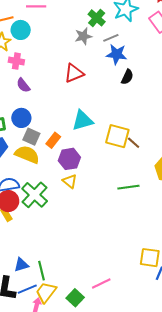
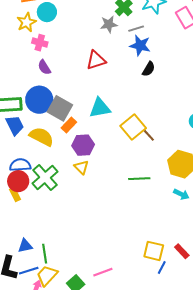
blue circle: (21, 118) -> (39, 100), size x1.4
yellow square: (117, 136) -> (133, 127), turned 30
gray square: (31, 137) -> (60, 108), moved, size x1.4

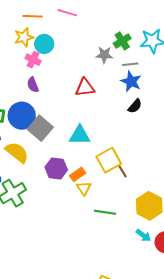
cyan circle: (47, 12) -> (44, 44), moved
orange rectangle: (69, 125) -> (78, 174), moved
yellow triangle: (81, 167) -> (84, 188), moved

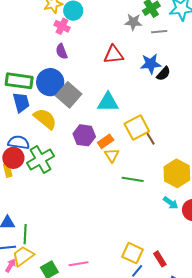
blue star: (131, 81) -> (151, 64), moved, turned -30

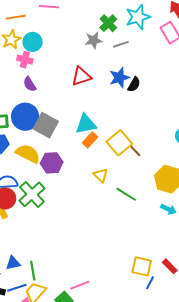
purple hexagon: (84, 135) -> (52, 163), moved
orange rectangle: (106, 141) -> (90, 140), moved
green line: (133, 179) -> (126, 194), turned 35
pink line: (78, 264) -> (80, 285), moved

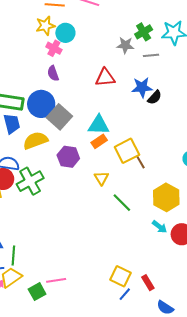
yellow semicircle: (28, 154) -> (35, 140), turned -60
purple hexagon: (52, 163) -> (68, 157), moved

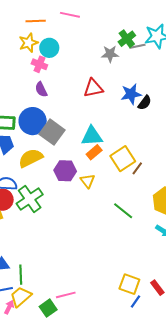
gray line: (151, 55) -> (137, 46), moved
brown line: (140, 162) -> (137, 168), turned 72
yellow triangle: (101, 178) -> (88, 181), moved

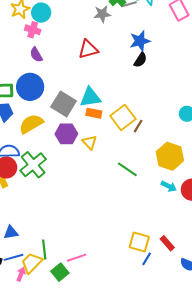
blue star: (131, 94) -> (140, 41), moved
gray square: (52, 132) -> (64, 104), moved
orange rectangle: (94, 152) -> (94, 113), turned 56
green line: (21, 275) -> (44, 250), moved

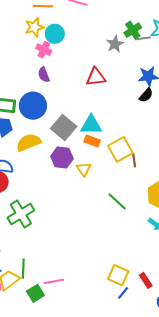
gray star: (102, 14) -> (115, 44), turned -30
brown line: (138, 126) -> (134, 160), turned -48
green cross: (33, 165) -> (21, 214), moved

